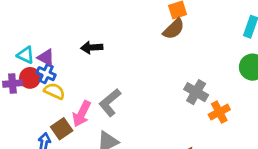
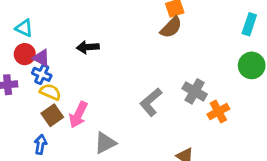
cyan triangle: (26, 55) -> (24, 28), moved
red circle: (30, 78) -> (25, 54), moved
gray L-shape: (110, 103) -> (151, 102), moved
brown square: (62, 129) -> (52, 115), moved

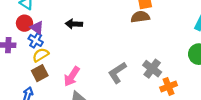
brown semicircle: (171, 27) -> (140, 17), turned -150
yellow semicircle: (50, 92) -> (41, 55), turned -63
pink arrow: (78, 115) -> (72, 76), moved

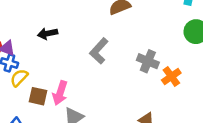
brown square: (40, 73) -> (38, 96), moved, turned -35
gray L-shape: (117, 73) -> (99, 51), moved

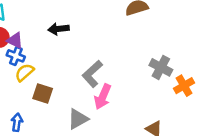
gray L-shape: (99, 51) -> (92, 74), moved
pink arrow: (60, 93) -> (103, 97), moved

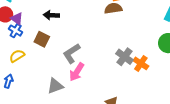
yellow semicircle: (25, 72) -> (17, 56), moved
orange cross: (184, 86) -> (141, 63), moved, turned -35
brown square: (43, 94) -> (42, 39), moved

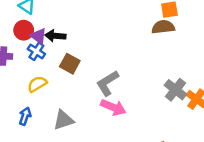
black arrow: (51, 15) -> (55, 36), moved
pink arrow: (77, 72) -> (113, 107), turned -102
gray triangle: (55, 86) -> (64, 120), moved

